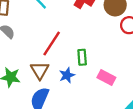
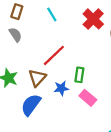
pink rectangle: (106, 77) -> (88, 98), moved

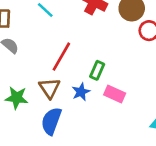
green rectangle: (79, 75) -> (97, 70), turned 32

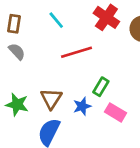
red line: (61, 57) -> (77, 52), moved, turned 36

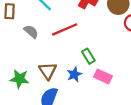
gray semicircle: (17, 51) -> (31, 32), moved
green rectangle: (101, 87) -> (88, 56), turned -56

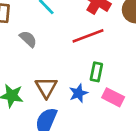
red line: (65, 29) -> (88, 36), moved
green rectangle: (88, 56) -> (96, 72), turned 40

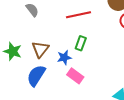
pink rectangle: (113, 97) -> (75, 76), moved

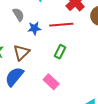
blue star: (64, 58) -> (34, 28), moved

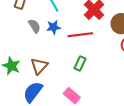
blue star: (34, 28) -> (53, 27), moved

